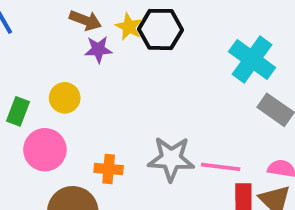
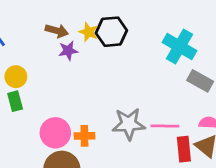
yellow circle: (65, 98) -> (16, 77), moved
green rectangle: (18, 111) -> (15, 101), turned -30
pink circle: (45, 150) -> (55, 133), moved

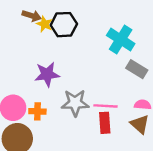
brown arrow: (57, 31) -> (32, 16), moved
purple star: (68, 51) -> (47, 74), moved, size x1.5
red rectangle: (184, 149) -> (105, 123), moved

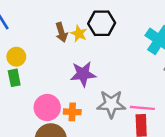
brown arrow: (32, 16) -> (61, 32), moved, turned 54
yellow star: (45, 24) -> (79, 34), moved

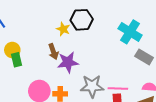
brown arrow: (61, 32) -> (53, 52), moved
green rectangle: (14, 78) -> (16, 60), moved

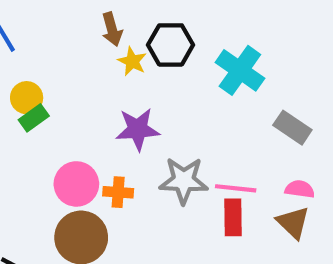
cyan cross: (130, 32) -> (240, 70), moved
brown arrow: (53, 52) -> (112, 29), moved
green rectangle: (16, 60) -> (34, 118), turned 64

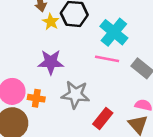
pink line: (236, 188) -> (107, 59), moved
red rectangle: (233, 217) -> (103, 119), turned 35

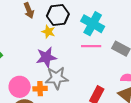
yellow star: (51, 22) -> (48, 32), moved
gray star: (75, 95) -> (57, 78), moved

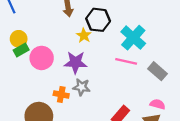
gray star: (57, 78) -> (82, 87), size x0.7
pink circle: (20, 87) -> (42, 58), moved

